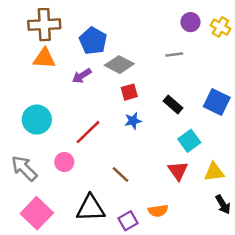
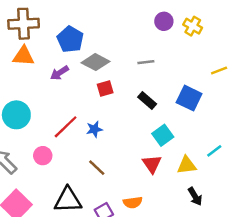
gray line: (174, 55) -> (146, 62), moved
blue star: (133, 121) -> (94, 129), moved

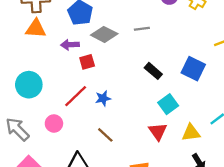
gray line: (146, 62) -> (142, 29), moved
purple arrow: (60, 73) -> (70, 45), turned 30
red square: (105, 88) -> (87, 62), moved

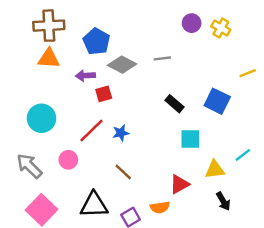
cyan square: (168, 104) -> (190, 139), turned 36
red triangle: (158, 131) -> (179, 184), moved, turned 36

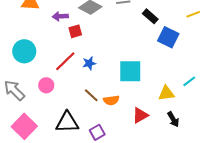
black rectangle: (174, 104) -> (150, 16), moved
cyan square: (190, 139) -> (130, 71), moved, size x1.4
red triangle: (179, 184) -> (140, 115), moved
orange semicircle: (160, 207) -> (111, 100), moved

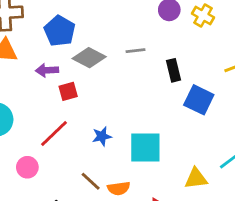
black rectangle: (150, 16) -> (173, 70), turned 35
blue star: (89, 63) -> (102, 136), moved

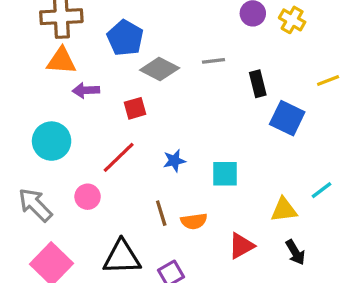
purple arrow: (47, 70) -> (86, 90), moved
cyan square: (145, 148) -> (225, 174), size x0.7
brown line: (91, 181) -> (161, 213), turned 30

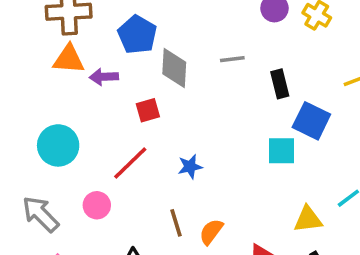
gray diamond: (160, 69) -> (174, 68), turned 66
purple arrow: (86, 90) -> (104, 77), moved
cyan square: (225, 174) -> (282, 151), moved
orange semicircle: (194, 221) -> (211, 232), turned 135

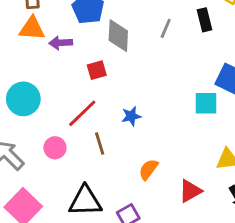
gray line: (232, 59) -> (166, 28), turned -60
black rectangle: (280, 84) -> (205, 20), moved
brown line: (176, 223) -> (100, 143), moved

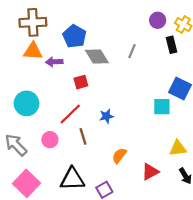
black rectangle: (205, 20) -> (171, 45), moved
gray diamond: (118, 36) -> (97, 56), turned -35

